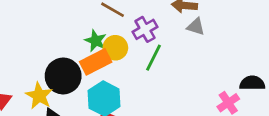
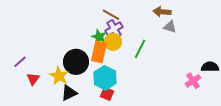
purple cross: (145, 29) -> (114, 29), moved
orange rectangle: (96, 62) -> (99, 52), turned -50

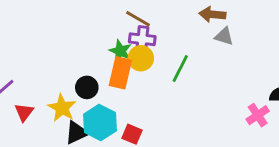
purple cross: (114, 29) -> (142, 39), turned 36
black circle: (76, 62) -> (87, 87), size x0.6
cyan hexagon: (105, 78) -> (100, 122), moved

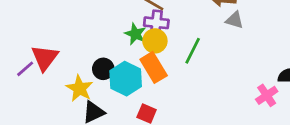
orange rectangle: (120, 73) -> (154, 67), moved, turned -44
red triangle: (24, 112) -> (45, 58), moved, size x1.5
cyan hexagon: (100, 122) -> (126, 79), moved

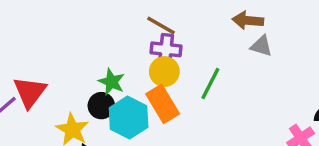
green star: (135, 34) -> (112, 82), moved

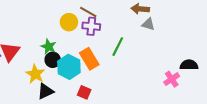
yellow circle: (164, 72) -> (69, 22), moved
green star: (112, 82) -> (49, 47), moved

